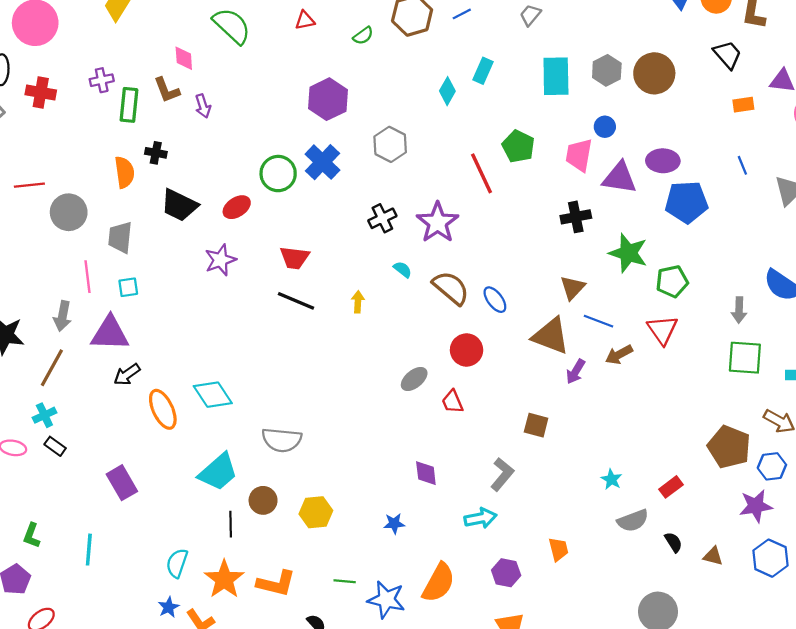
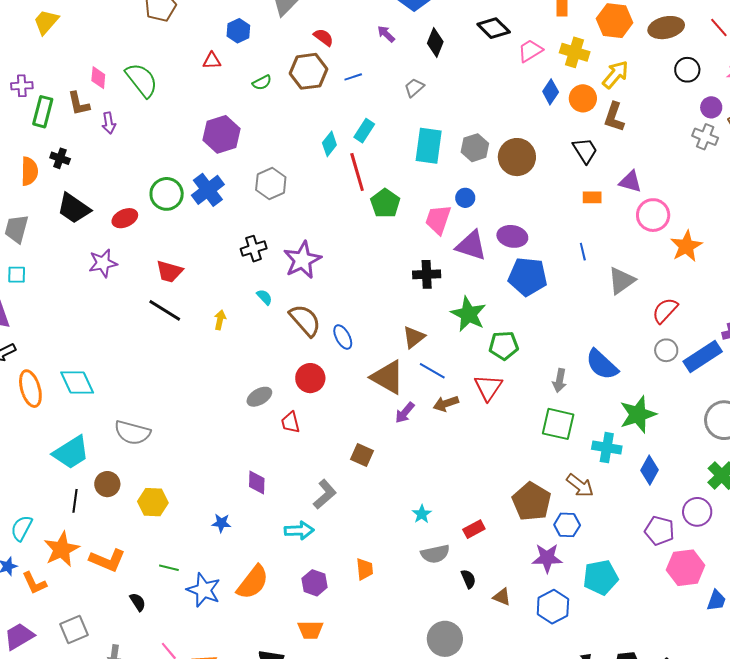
green semicircle: (232, 26) -> (142, 80), moved
red line: (481, 173) -> (357, 172), moved

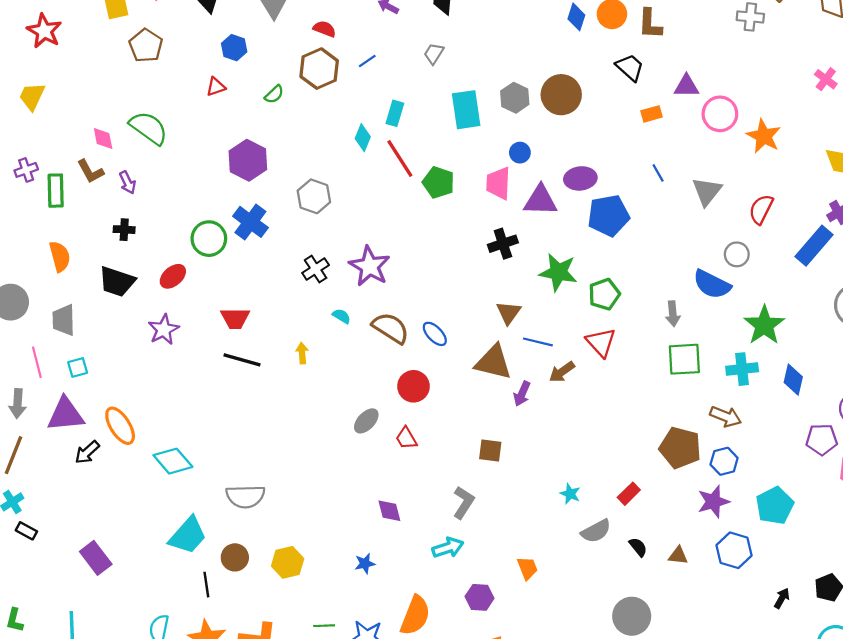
black cross: (60, 158) -> (124, 230), moved
gray circle: (666, 350) -> (737, 254), moved
orange ellipse: (30, 389) -> (120, 426), moved

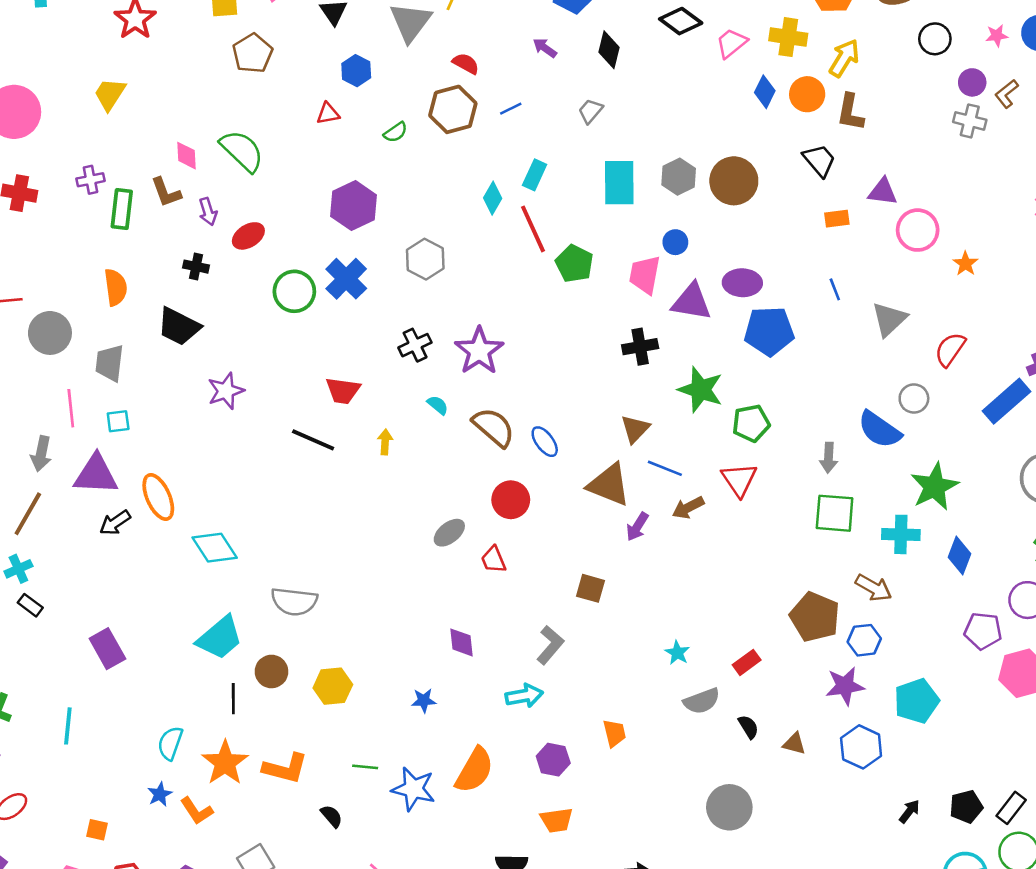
orange star: (764, 136) -> (966, 264), size x0.6
red ellipse: (173, 276) -> (248, 236), moved
red trapezoid: (235, 318) -> (343, 391), moved

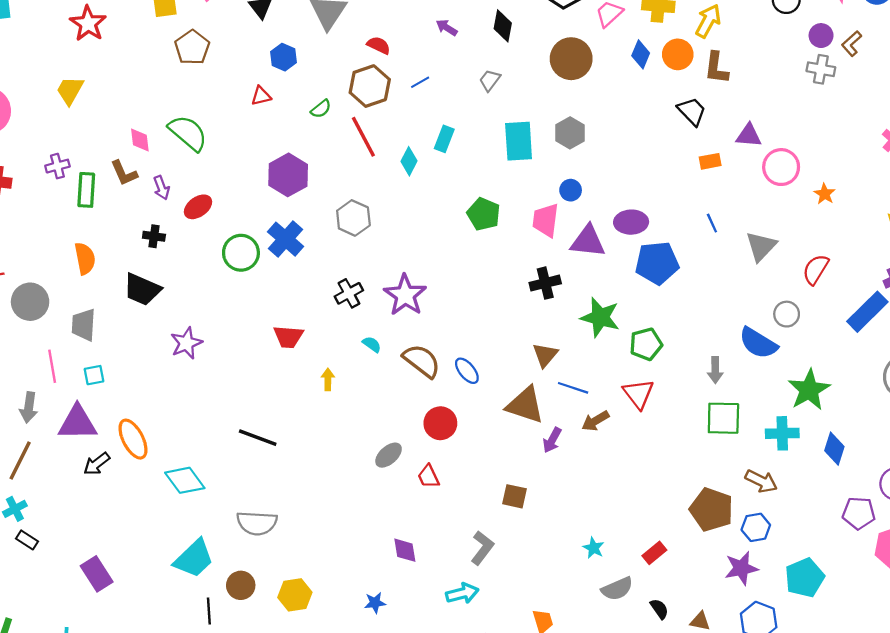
brown circle: (734, 181) -> (571, 59), moved
red line: (533, 229) -> (363, 137), moved
black line: (313, 440) -> (258, 438), moved

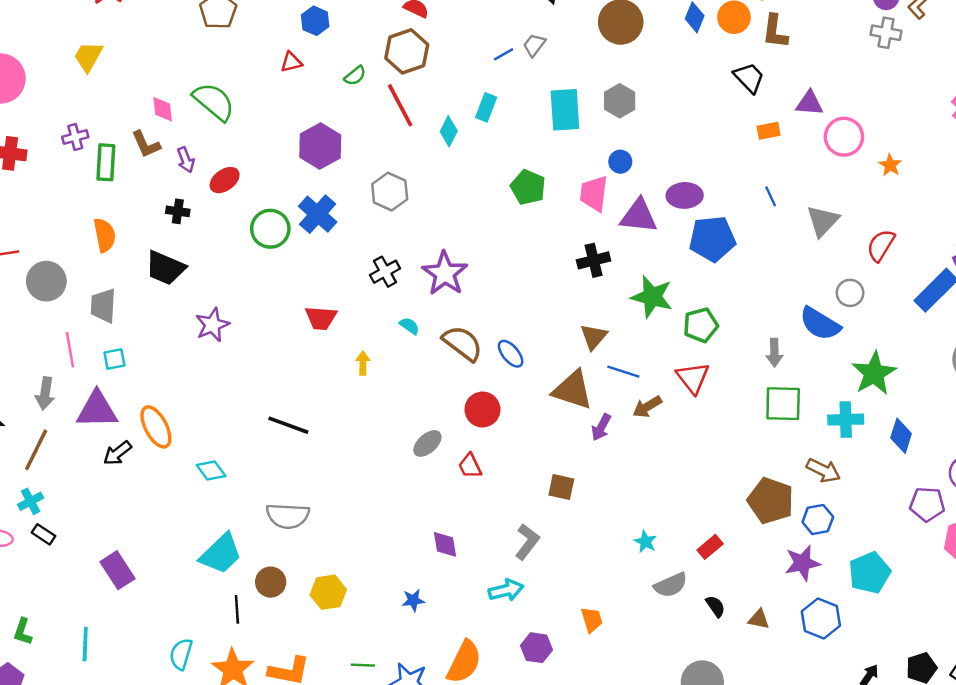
blue line: (420, 82) -> (504, 54), moved
cyan diamond: (185, 480) -> (211, 471), size x0.7

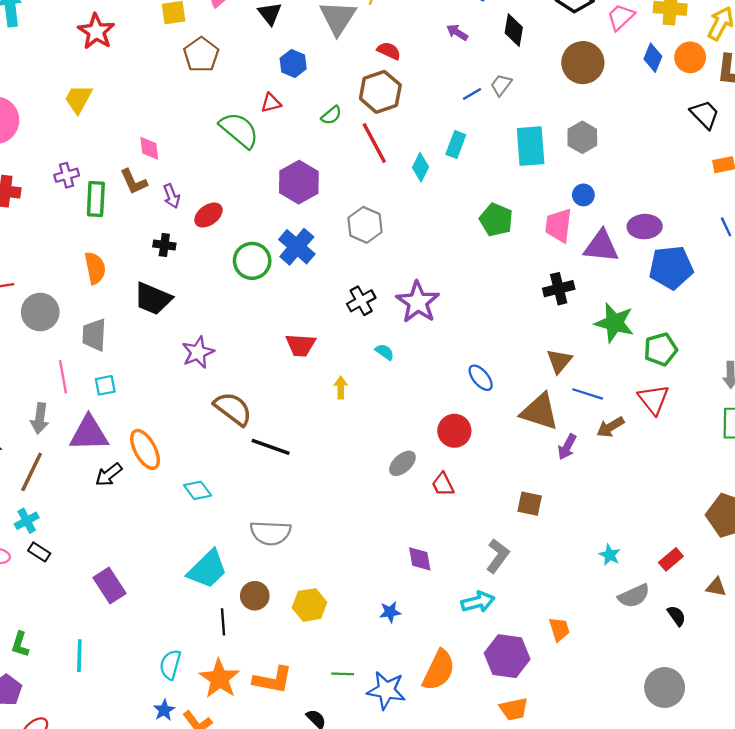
green semicircle: (214, 102) -> (239, 130), moved
brown semicircle: (462, 343) -> (233, 409), moved
brown triangle: (759, 619) -> (716, 587), moved
purple hexagon: (537, 648) -> (507, 656), size x1.5

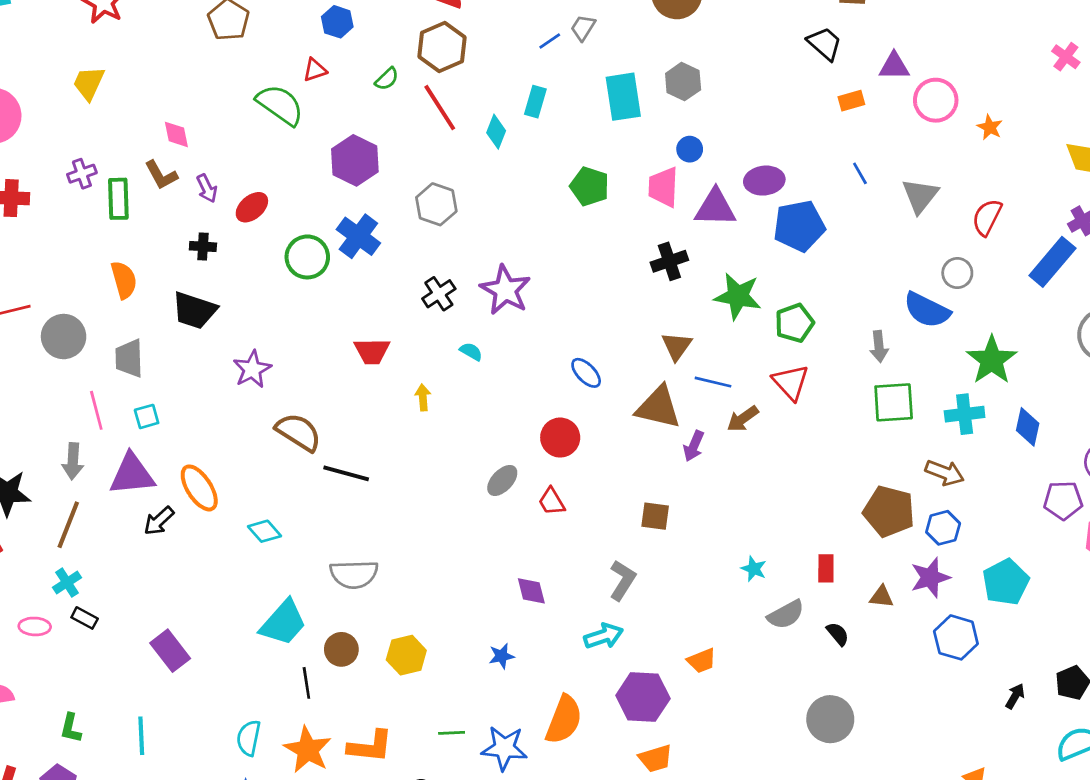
red rectangle: (671, 559) -> (826, 568), turned -45
orange trapezoid: (559, 629) -> (702, 661), turned 90

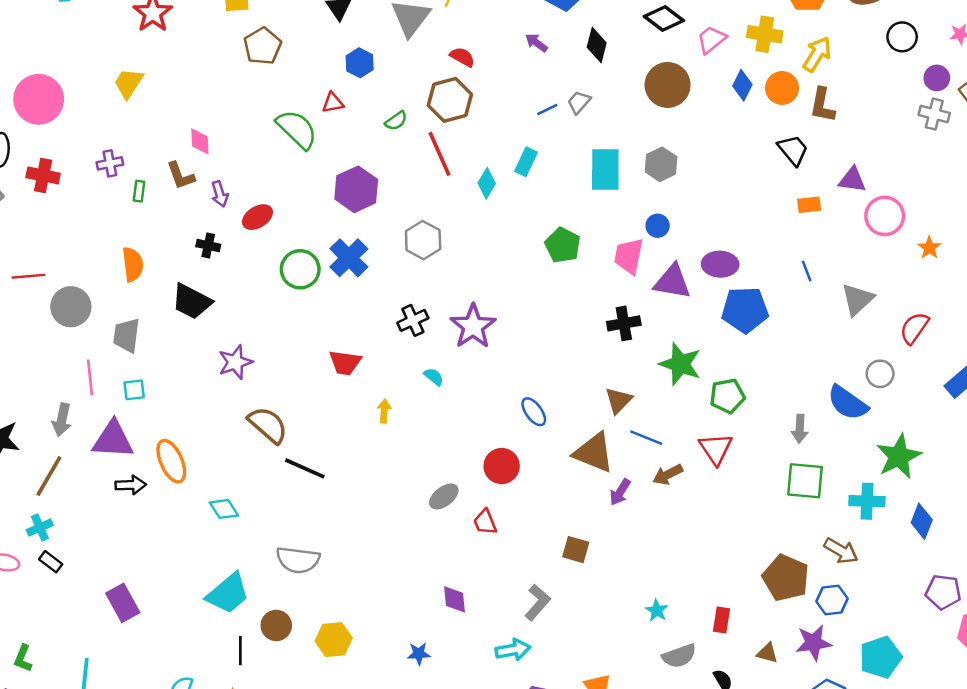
green rectangle: (118, 199) -> (139, 191), size x0.6
black arrow: (159, 521) -> (131, 485), turned -148

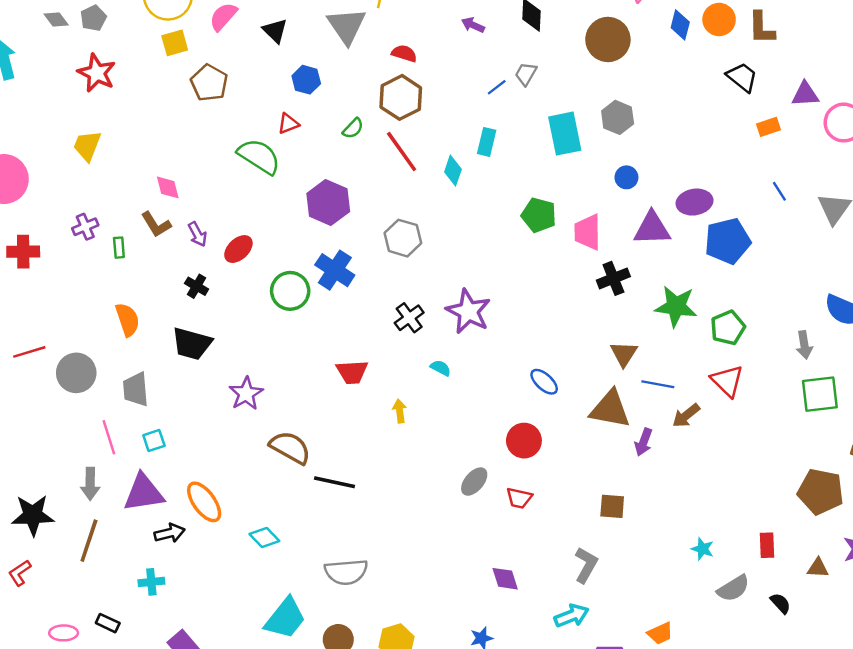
black cross: (208, 245) -> (197, 286), turned 30
pink trapezoid: (629, 256) -> (588, 232), moved
red trapezoid: (485, 522) -> (519, 498), turned -44
cyan cross: (40, 528) -> (151, 582), moved, turned 30

